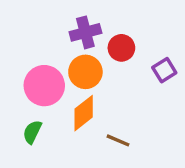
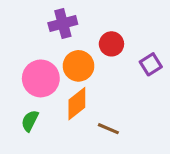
purple cross: (85, 32) -> (63, 23), moved

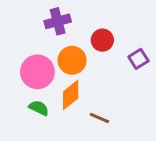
green semicircle: (30, 121) -> (39, 108), moved, turned 90

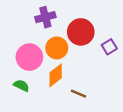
red circle: (102, 40) -> (81, 32), size x1.5
green semicircle: (39, 108) -> (21, 86), moved

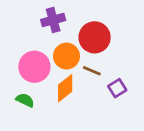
purple square: (109, 47) -> (117, 88), moved
brown line: (78, 94) -> (92, 71), moved

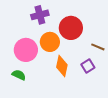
brown line: (92, 71) -> (98, 47), moved
orange diamond: (65, 88) -> (62, 66), moved, turned -40

